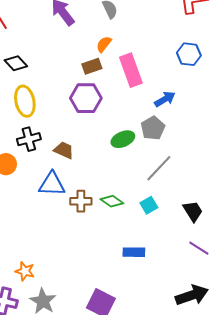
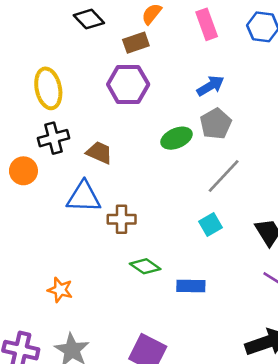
black diamond: (16, 63) -> (89, 19), moved
pink rectangle: (131, 70) -> (207, 24), moved, size x0.7
blue arrow: (165, 99) -> (211, 86), moved
green diamond: (112, 201) -> (145, 266), moved
orange star: (25, 271) -> (60, 290), moved

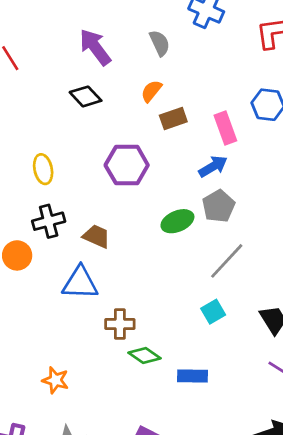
pink rectangle: (207, 24) -> (225, 128), moved
brown rectangle: (136, 43) -> (173, 118), moved
yellow ellipse: (48, 88) -> (43, 169), size x0.7
brown cross: (122, 219) -> (120, 324), moved

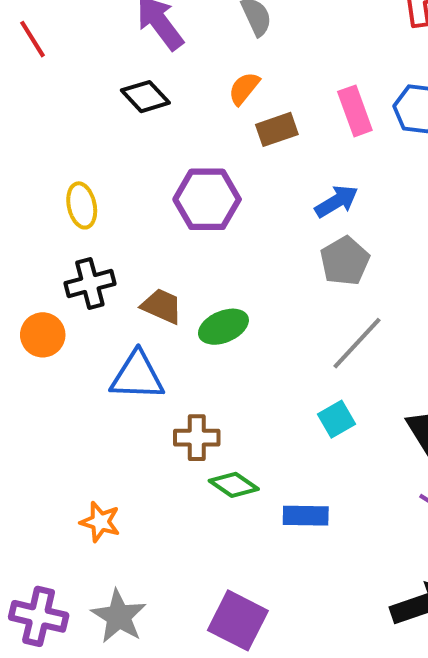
pink rectangle: (225, 128) -> (355, 111), moved
green ellipse: (177, 221) -> (223, 327), moved

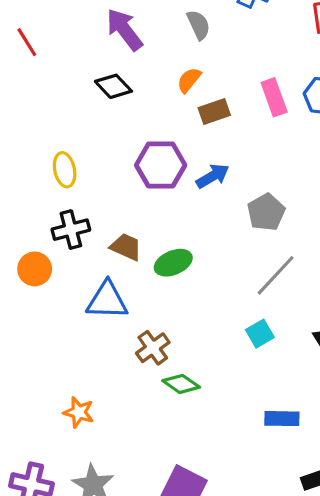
blue arrow: (336, 201) -> (213, 176), moved
brown cross: (197, 438) -> (153, 348), turned -36
blue rectangle: (306, 516) -> (282, 419), moved

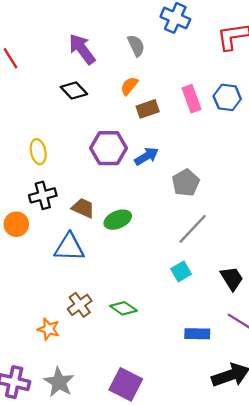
brown cross: (153, 348) -> (80, 305), moved

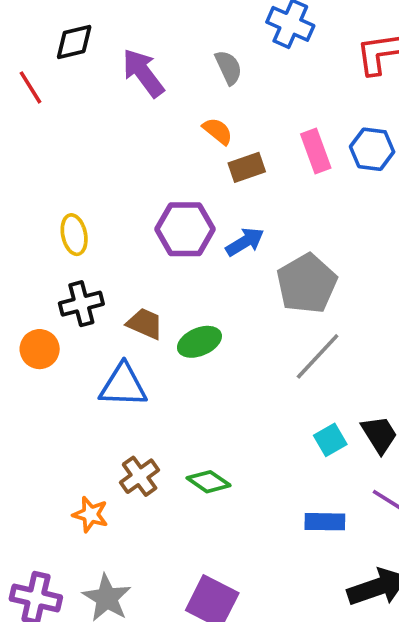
orange semicircle: (129, 86) -> (218, 131), turned 90
black diamond: (74, 91) -> (74, 42), moved, turned -60
gray pentagon: (186, 183) -> (307, 284), size x1.4
cyan square: (181, 271) -> (330, 440), moved

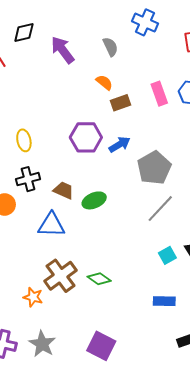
brown cross: (140, 476) -> (61, 276), size x1.5

